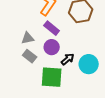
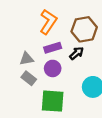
purple rectangle: (52, 28) -> (53, 48), turned -56
black arrow: (68, 59) -> (77, 53), moved

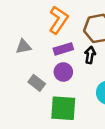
black arrow: (77, 53) -> (90, 55), turned -40
gray triangle: (27, 59) -> (23, 47), moved

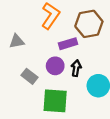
purple rectangle: (63, 49) -> (68, 44), moved
black arrow: (90, 55) -> (76, 68), moved

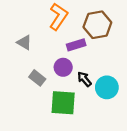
gray triangle: (17, 41) -> (24, 42), turned 42
black arrow: (76, 68) -> (84, 79), moved, turned -49

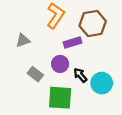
gray triangle: (24, 42) -> (23, 40), turned -49

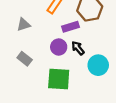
gray rectangle: (35, 74) -> (25, 59), moved
black arrow: (80, 75) -> (78, 48), moved

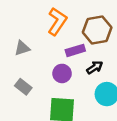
black arrow: (78, 48) -> (95, 67), moved, turned 96

